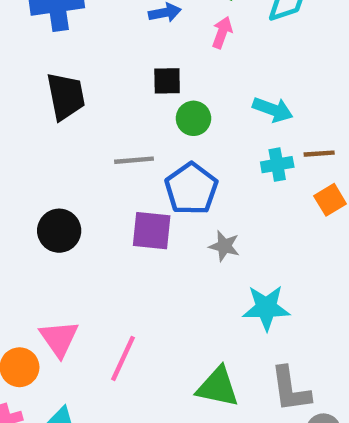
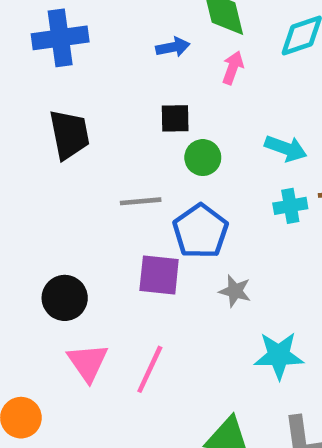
black circle: (59, 231) -> (65, 298), moved
pink triangle: (59, 339) -> (88, 362), moved
pink line: (123, 358) -> (150, 369), moved

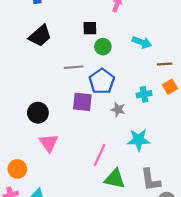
black trapezoid: (69, 135) -> (40, 36), turned 60
cyan cross: (290, 206) -> (144, 94), moved
pink line: (150, 369) -> (100, 155), moved

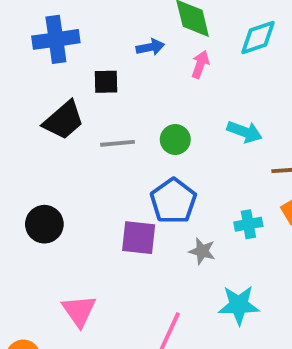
black square: (90, 28) -> (106, 82), moved
gray line: (74, 67) -> (117, 143), moved
black circle: (38, 113) -> (44, 224), moved

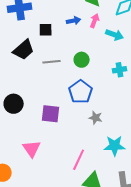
blue arrow: (150, 47) -> (74, 21), moved
cyan arrow: (245, 132) -> (115, 35), moved
cyan cross: (248, 224) -> (120, 70), moved
purple square: (139, 238) -> (51, 114), moved

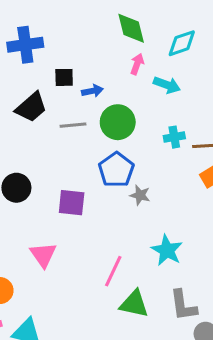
blue arrow: (74, 21) -> (92, 91), moved
green circle: (82, 60) -> (118, 122), size x1.5
gray star: (96, 118) -> (140, 195), moved
cyan star: (115, 146) -> (167, 250), turned 30

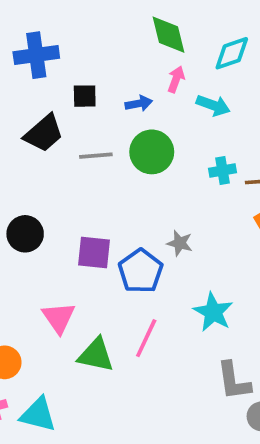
blue arrow: (92, 91) -> (139, 103), moved
blue pentagon: (116, 170) -> (141, 271), moved
green triangle: (134, 304) -> (96, 355), moved

